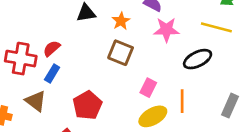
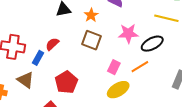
pink star: (166, 30) -> (128, 33), moved
red semicircle: (52, 48) -> (52, 44), moved
orange line: (182, 101) -> (140, 67), moved, turned 60

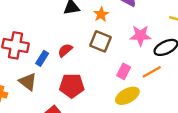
red semicircle: (52, 44) -> (65, 50), moved
red pentagon: (66, 82) -> (72, 86), turned 30

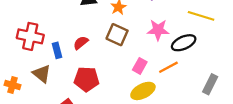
blue rectangle: (42, 58) -> (57, 50), turned -48

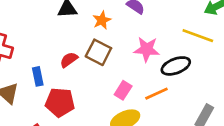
red semicircle: (81, 43) -> (69, 60), moved
blue rectangle: (57, 50) -> (38, 76), moved

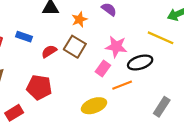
blue rectangle: (38, 76) -> (24, 37), moved, turned -63
pink rectangle: (123, 90) -> (103, 69), moved

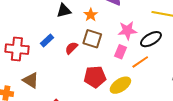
blue rectangle: (24, 37) -> (47, 40), turned -48
red pentagon: (39, 87) -> (95, 77), moved

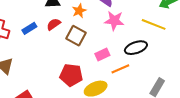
pink star: (127, 31) -> (114, 21), moved
red semicircle: (71, 48) -> (54, 24), moved
pink rectangle: (120, 52) -> (102, 54), turned 32

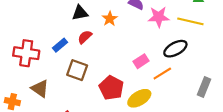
pink star: (114, 21) -> (159, 17), moved
brown square: (76, 36) -> (77, 70), moved
red pentagon: (71, 75) -> (111, 88), turned 30

